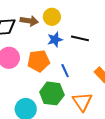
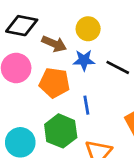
brown arrow: (29, 21) -> (54, 44), moved

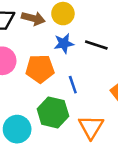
brown arrow: (54, 44) -> (33, 18), moved

